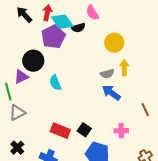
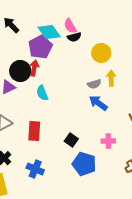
red arrow: (47, 13) -> (34, 68), moved
pink semicircle: (92, 13) -> (70, 26), moved
black semicircle: (78, 28) -> (74, 37), moved
red rectangle: (60, 131) -> (34, 131), moved, turned 72

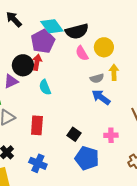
pink semicircle: (70, 26) -> (82, 53), moved
black semicircle: (74, 37) -> (77, 31), size x1.6

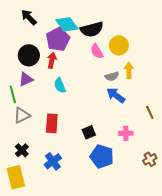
black circle: (23, 65) -> (29, 55), moved
black square: (74, 134) -> (89, 132), turned 32
blue cross: (38, 163) -> (53, 161), turned 30

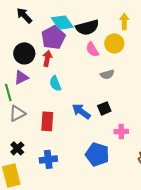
yellow arrow: (129, 70) -> (124, 21), moved
blue arrow: (116, 95) -> (81, 111), moved
black square: (89, 132) -> (104, 108), moved
blue cross: (53, 161) -> (48, 159), turned 30

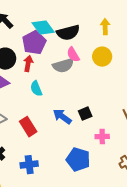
yellow circle: (114, 43) -> (102, 57), moved
gray semicircle: (107, 74) -> (63, 66), moved, size x1.5
red rectangle: (47, 121) -> (28, 127), turned -36

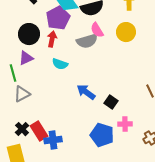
cyan semicircle: (36, 89) -> (60, 64), turned -49
black square: (85, 114) -> (111, 102), moved, turned -32
red rectangle: (28, 127) -> (39, 131), moved
pink cross: (102, 137) -> (125, 124), moved

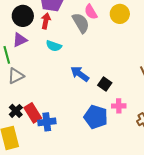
gray semicircle: (87, 41) -> (81, 23), turned -105

